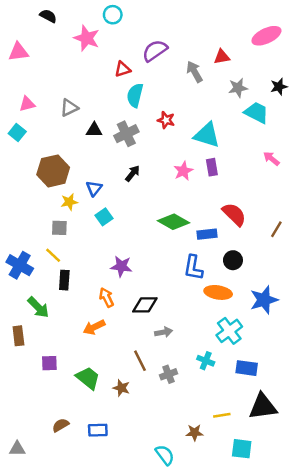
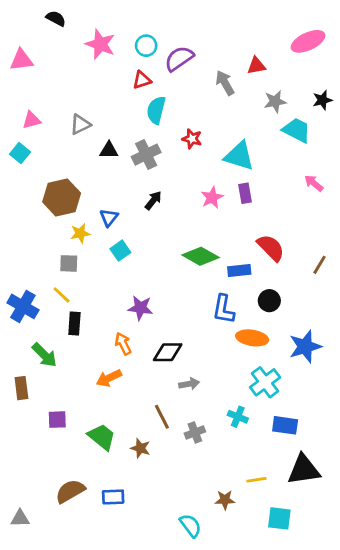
cyan circle: (113, 15) -> (146, 46), moved
brown semicircle: (61, 425) -> (70, 491), size x1.5

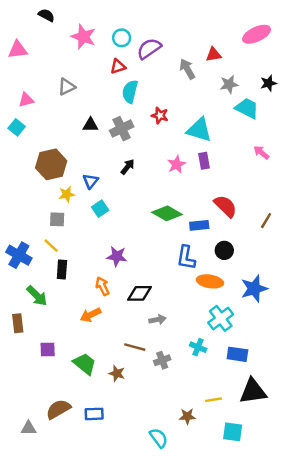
gray triangle: (80, 124) -> (67, 87), moved
brown line: (162, 417) -> (135, 347), turned -48
gray triangle: (20, 518) -> (28, 428), moved

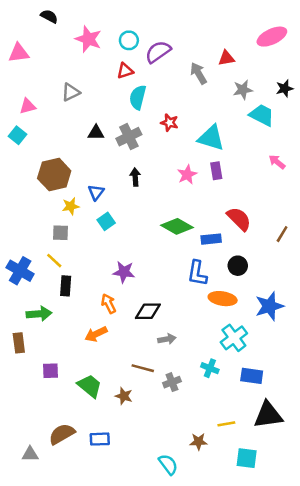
black arrow: (128, 167) -> (135, 177), turned -42
green arrow: (37, 296) -> (39, 314), turned -50

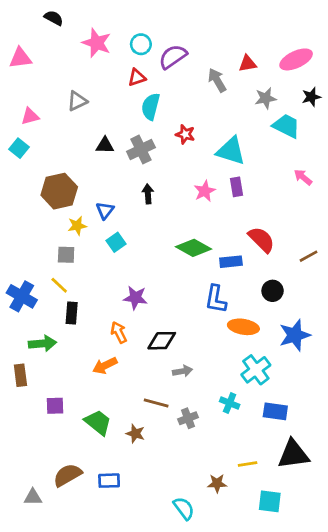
pink ellipse: (272, 37) -> (296, 59), moved
brown line: (282, 234) -> (309, 256), turned 30
black circle: (238, 266) -> (273, 291), moved

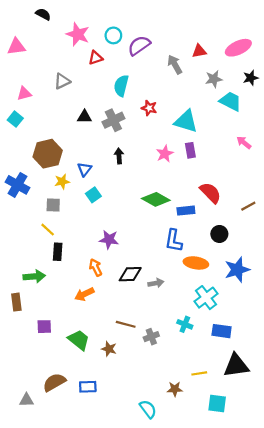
red triangle: (137, 77) -> (96, 58), moved
blue cross: (22, 296) -> (17, 185), moved
gray arrow: (182, 371) -> (156, 283), moved

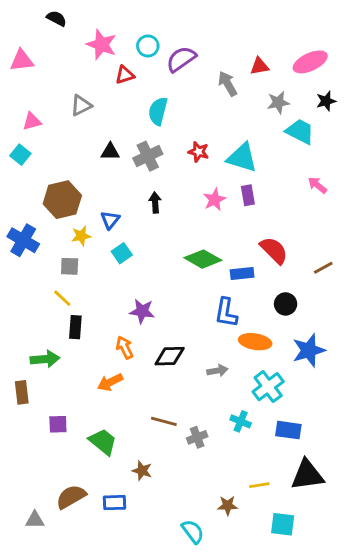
red star: (149, 108) -> (199, 152), moved
gray arrow: (156, 283) -> (217, 371), moved
brown star: (109, 349) -> (142, 471), moved

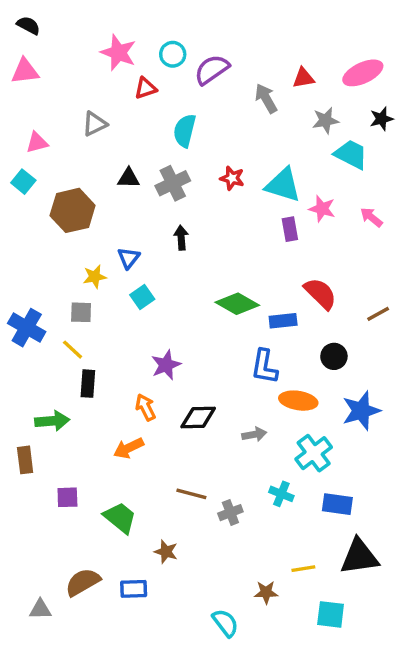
black semicircle: (57, 18) -> (28, 25), moved
brown hexagon: (62, 200) -> (73, 210), moved
pink star: (215, 200) -> (322, 209), moved, turned -30
blue cross: (23, 240) -> (27, 328), moved
purple star: (142, 311) -> (166, 365), turned -30

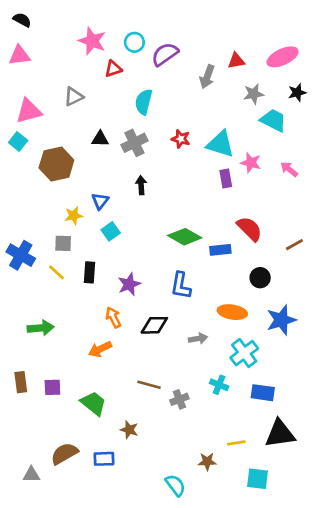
gray arrow: (266, 98) -> (207, 77), turned -130
pink triangle: (37, 143) -> (29, 111), size x1.5
blue L-shape: (264, 367) -> (181, 286), moved
black rectangle: (88, 384) -> (89, 272), moved
brown rectangle: (25, 460) -> (21, 382), moved

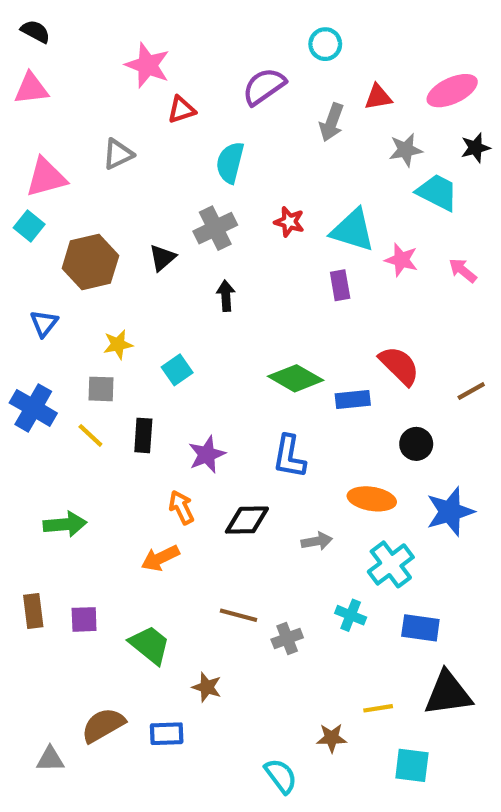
cyan circle: (134, 42) -> (325, 44), moved
black triangle: (100, 139) -> (162, 258), moved, turned -42
purple rectangle: (226, 179) -> (340, 285), moved
blue triangle: (100, 201) -> (44, 323), moved

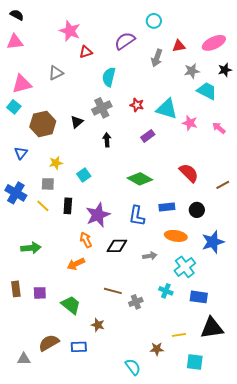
purple rectangle: (340, 285) -> (148, 136), moved, turned 64
blue rectangle: (353, 399) -> (167, 207), moved
purple star: (207, 454) -> (98, 215), size x1.4

